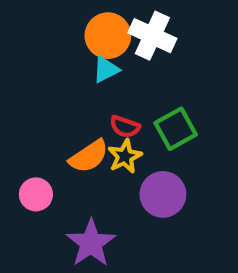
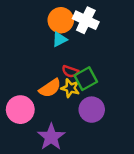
green square: (176, 129) -> (86, 79), moved
yellow star: (125, 156) -> (70, 88), turned -30
pink circle: (36, 194) -> (20, 110), size x1.5

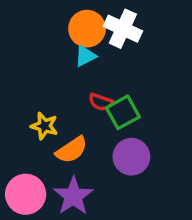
orange semicircle: (50, 88) -> (72, 150), moved
yellow star: (70, 88) -> (44, 126), moved
pink circle: (20, 110) -> (26, 194), moved

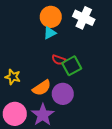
white cross: (123, 29) -> (84, 18), moved
yellow star: (44, 126) -> (13, 77), moved
purple circle: (131, 157) -> (63, 94), moved

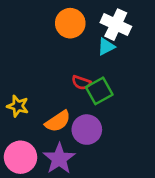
cyan triangle: (50, 33) -> (106, 47), moved

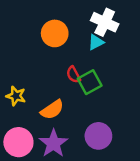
orange circle: (70, 23) -> (55, 33), moved
red semicircle: (81, 83) -> (73, 75), turned 42
purple circle: (87, 130) -> (98, 136), moved

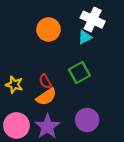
red semicircle: (73, 75) -> (45, 81), moved

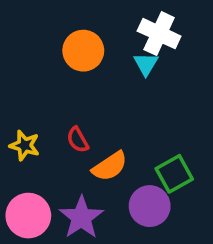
cyan triangle: (85, 37) -> (146, 64), turned -32
green square: (79, 72) -> (174, 174), moved
orange semicircle: (46, 97) -> (110, 166), moved

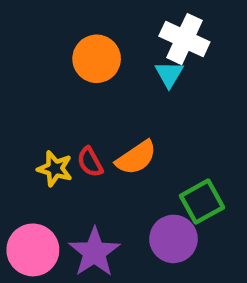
yellow star: (25, 145) -> (55, 169), moved
orange semicircle: (110, 166) -> (136, 158), moved

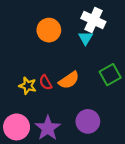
green square: (202, 202) -> (110, 75), moved

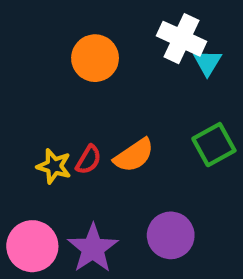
cyan triangle: (86, 38) -> (207, 62), moved
red semicircle: (46, 82) -> (89, 160), turned -120

